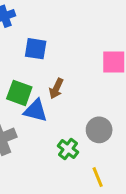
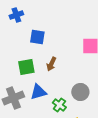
green square: (19, 93) -> (26, 67), turned -30
blue triangle: (36, 111) -> (38, 92), moved, turned -30

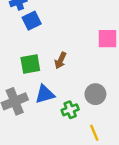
blue square: (37, 37) -> (32, 21), moved, turned -35
green cross: (59, 105) -> (70, 110), turned 32

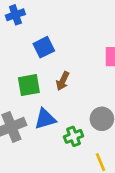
blue square: (32, 21) -> (44, 47), moved

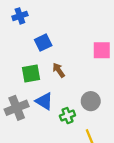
brown arrow: (63, 81) -> (59, 70), turned 120
blue triangle: (45, 119) -> (44, 101), turned 48

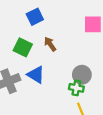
green square: (31, 73) -> (23, 47), turned 36
green cross: (67, 116) -> (76, 88), moved, turned 32

